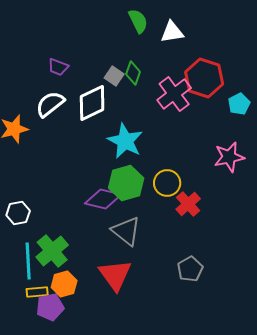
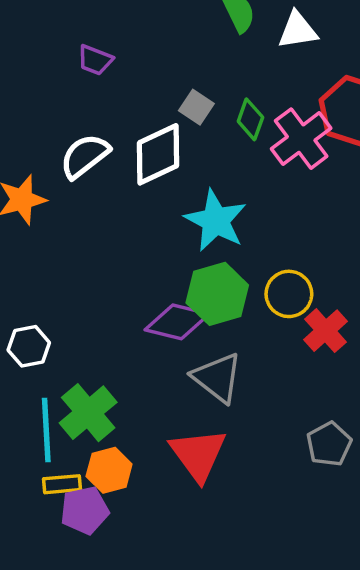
purple trapezoid: (58, 67) -> (95, 60), moved
green diamond: (133, 73) -> (250, 119), moved

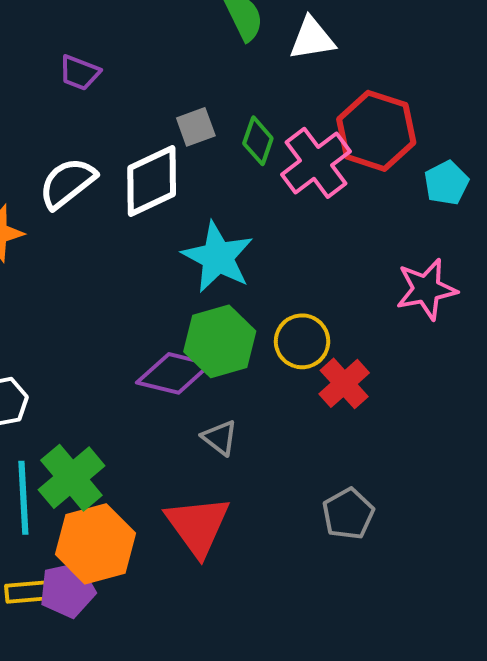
gray square: (196, 107) -> (196, 127), turned 36
gray triangle: (217, 378) -> (220, 438), size x0.6
orange hexagon: (109, 470) -> (96, 544), size x1.5
yellow rectangle: (62, 484) -> (27, 592), moved

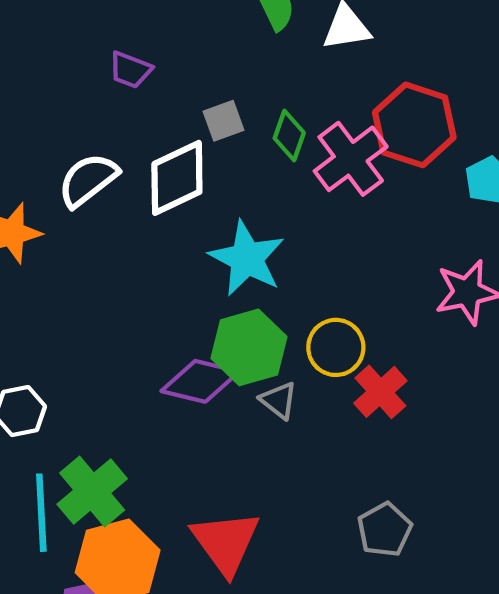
purple trapezoid: (79, 73) -> (130, 70), moved
gray triangle: (220, 438) -> (279, 400), moved

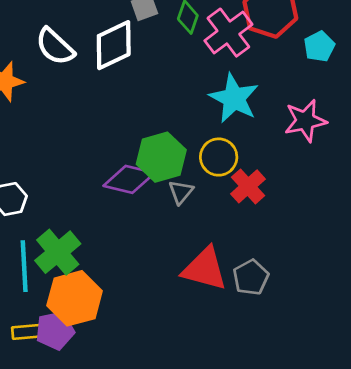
white semicircle: (88, 180) -> (55, 47), turned -99
cyan star: (247, 258) -> (234, 98), moved
gray triangle: (279, 400) -> (181, 192), turned 32
red triangle: (226, 542) -> (205, 269), moved, turned -39

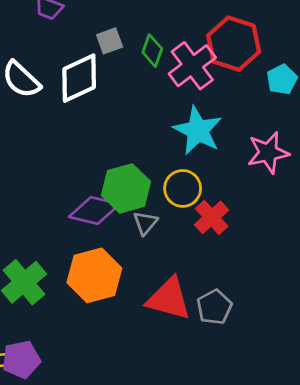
orange hexagon: (75, 298) -> (94, 275), moved

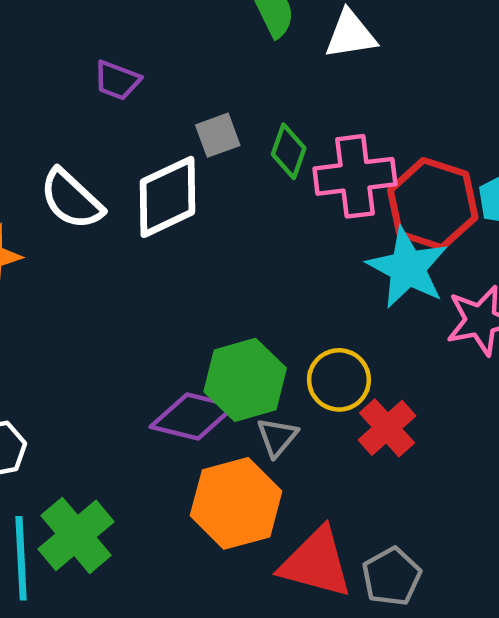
red hexagon: (234, 44) -> (433, 204), moved
pink cross: (192, 66) -> (355, 176), turned 30
cyan star: (198, 131) -> (408, 268), moved
orange hexagon: (94, 275) -> (236, 503), moved

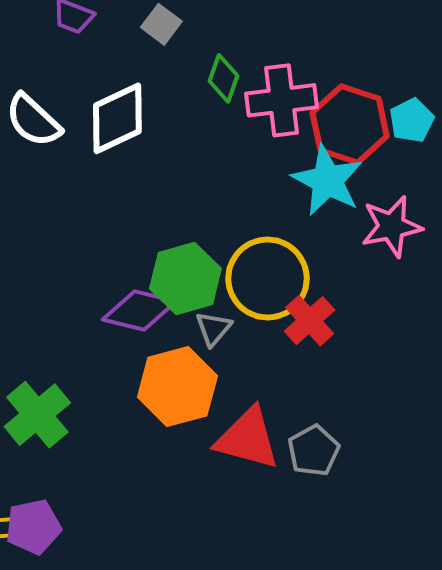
gray square: (218, 135) -> (161, 24), moved, turned -33
yellow circle: (339, 380) -> (267, 278), size x1.5

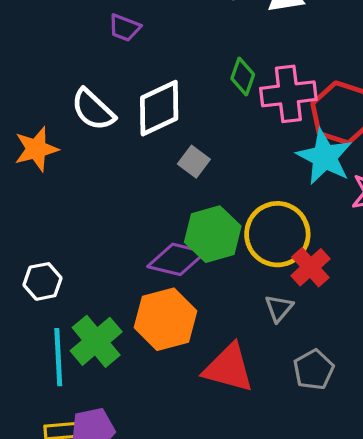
gray square: (161, 24) -> (194, 162), moved
gray triangle: (213, 329) -> (279, 308), moved
orange hexagon: (177, 387) -> (165, 319), moved
red triangle: (247, 439) -> (229, 368), moved

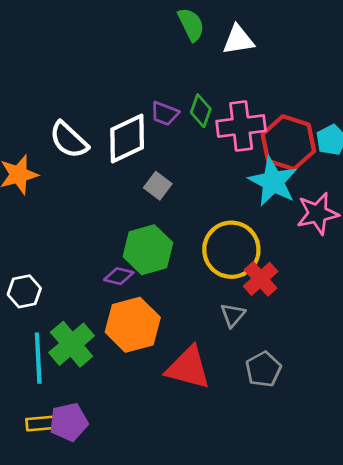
purple trapezoid: (124, 28) -> (165, 113), moved
green hexagon: (213, 234) -> (148, 250), moved
purple diamond: (177, 259) -> (119, 276), moved, size x0.6

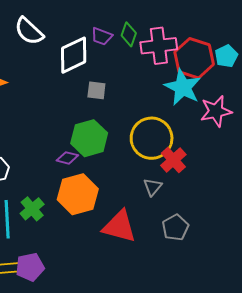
white semicircle: (69, 140) -> (29, 31), moved
gray square: (158, 186) -> (96, 90), turned -30
green cross: (72, 344) -> (32, 209), size x0.7

